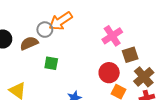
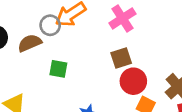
pink cross: (112, 36) -> (122, 18), moved
brown square: (130, 55) -> (121, 58), moved

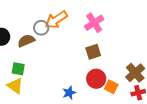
green square: (58, 69) -> (18, 69), moved
red circle: (133, 81) -> (96, 79), moved

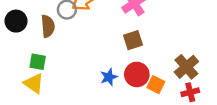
brown semicircle: (26, 41) -> (48, 26), turned 108
blue star: (69, 93) -> (109, 77), moved

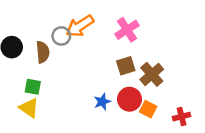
brown cross: (186, 67) -> (152, 74), moved

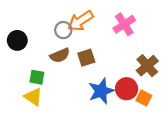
brown semicircle: (43, 52) -> (60, 55), moved, turned 72
brown square: (126, 66) -> (86, 58), moved
blue star: (102, 102) -> (101, 91), size x1.6

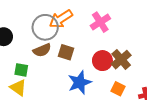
gray circle: (63, 30) -> (45, 27), size x1.6
brown square: (86, 58) -> (66, 52), turned 35
red circle: (127, 89) -> (102, 61), moved

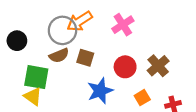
brown cross: (121, 60) -> (158, 66), moved
green square: (21, 70) -> (36, 77), size x1.6
orange square: (118, 89) -> (142, 98), turned 32

